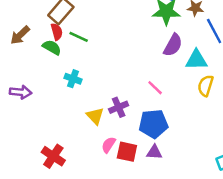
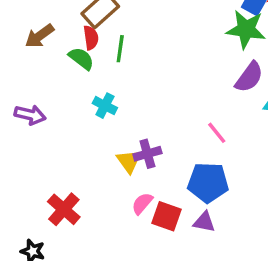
green line: (79, 37) -> (120, 49), turned 66
purple cross: (119, 107) -> (147, 154), moved

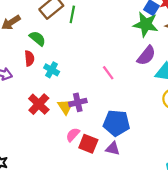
red semicircle: (91, 38) -> (29, 58), moved
green line: (120, 49) -> (72, 14), moved
pink line: (217, 133) -> (108, 73), moved
red cross: (64, 209) -> (39, 104), moved

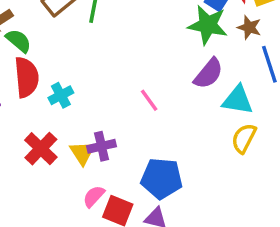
green semicircle: (37, 38) -> (18, 41), moved
red semicircle: (29, 58) -> (26, 77), size x1.6
cyan cross: (52, 70) -> (61, 95), turned 32

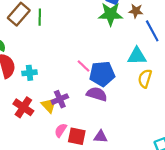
purple semicircle: (209, 74) -> (97, 94), moved, turned -102
cyan cross: (61, 95) -> (30, 73), turned 32
blue pentagon: (162, 178) -> (102, 74), moved

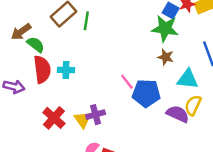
brown star: (136, 11) -> (166, 57), moved
cyan cross: (30, 73) -> (66, 70), moved
purple semicircle: (97, 94) -> (178, 114), moved

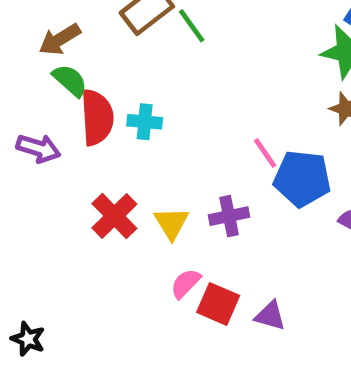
green line: (86, 21) -> (192, 26), turned -48
green semicircle: (36, 45) -> (70, 80), moved
purple cross: (96, 115) -> (229, 216), moved

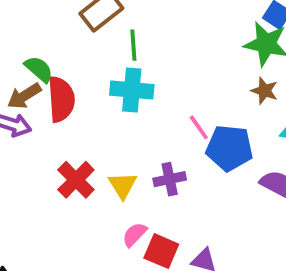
green line: (192, 26) -> (133, 45), moved, turned 32
brown arrow: (60, 39) -> (24, 96), moved
cyan cross: (145, 122) -> (132, 90), moved, size x1.5

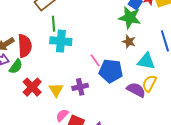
green line: (133, 45) -> (53, 24), moved
green semicircle: (39, 69) -> (16, 66), moved, turned 84

